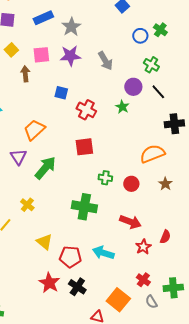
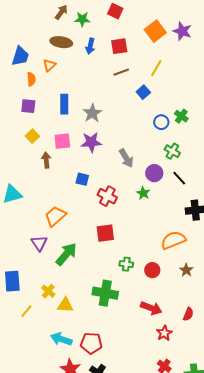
blue rectangle: (43, 18) -> (64, 104), turned -66
gray arrow: (105, 61) -> (126, 158), moved
red semicircle: (165, 237) -> (188, 314), moved
yellow triangle: (44, 242) -> (65, 305), moved, turned -36
cyan arrow: (103, 253) -> (61, 339), moved

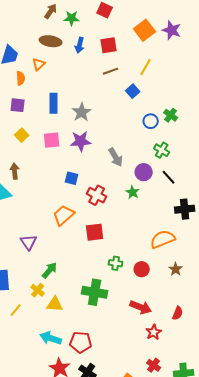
brown arrow: (46, 160) -> (15, 171), moved
orange trapezoid: (55, 216) -> (64, 215), moved
green arrow: (66, 254) -> (50, 270), moved, size x0.7

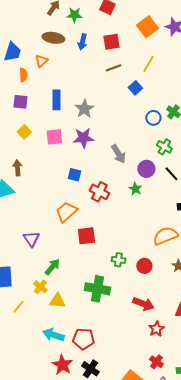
red square: (95, 232) -> (86, 236), moved

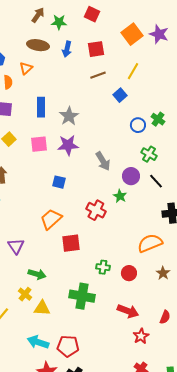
red cross: (99, 192) -> (96, 210), moved
green arrow: (52, 267) -> (37, 274), turned 66

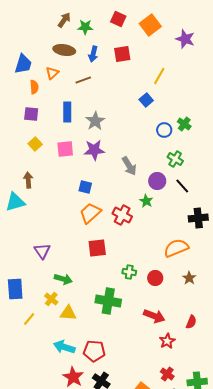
orange square: (132, 34) -> (150, 25), moved
brown line: (98, 75) -> (83, 80), moved
orange trapezoid: (51, 219) -> (90, 213), moved

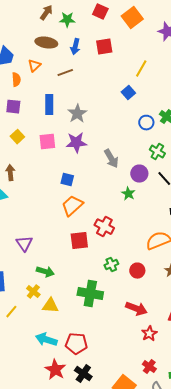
red cross: (122, 215) -> (104, 227), moved
green cross: (129, 272) -> (111, 265), turned -32

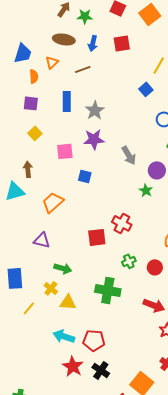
pink square: (47, 142) -> (65, 151), moved
orange trapezoid: (72, 206) -> (53, 202), moved
purple triangle: (24, 244) -> (42, 240), turned -42

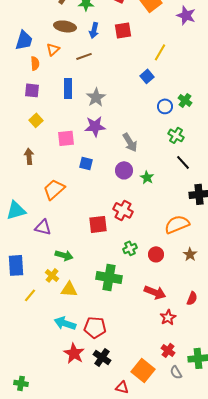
purple circle: (157, 170) -> (124, 170), moved
cyan triangle: (15, 191) -> (16, 210), moved

